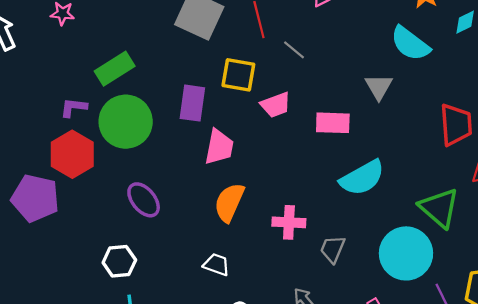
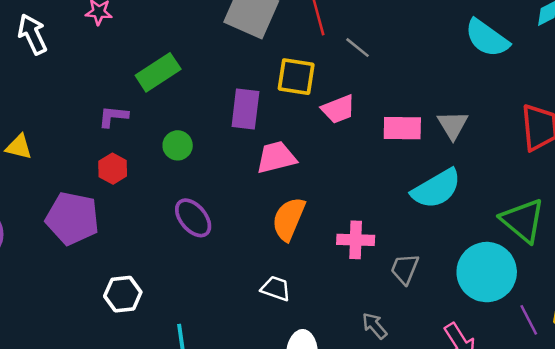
gray triangle: (379, 87) -> (453, 125), moved
green circle: (126, 122) -> (178, 145), moved, size x0.5
pink trapezoid: (219, 147) -> (276, 157), turned -114
red hexagon: (72, 154) -> (113, 169), size x0.6
white hexagon: (119, 261) -> (123, 294), moved

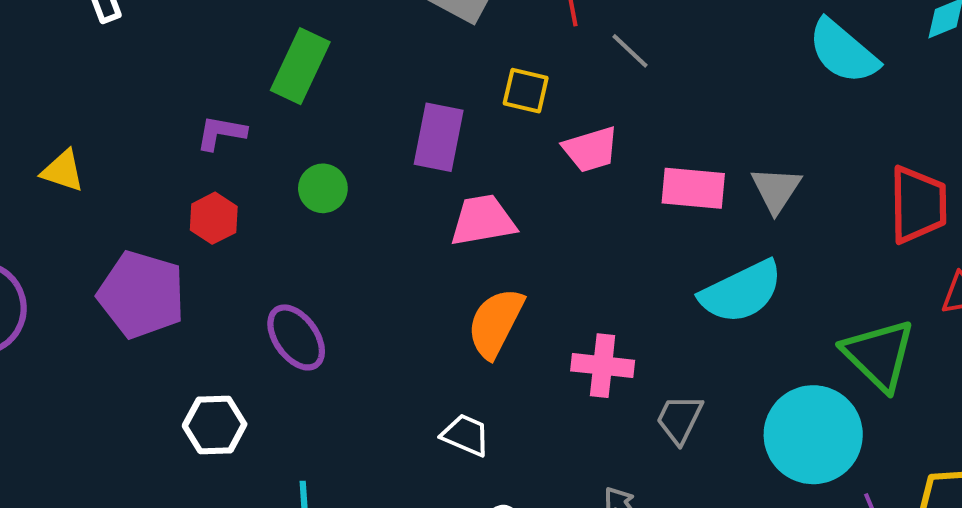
green rectangle: (158, 72) -> (300, 66), turned -36
yellow square: (296, 77) -> (526, 91), size x0.7
purple ellipse: (193, 218) -> (296, 337), moved

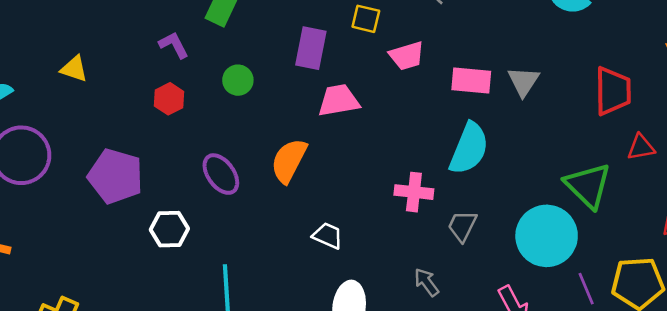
purple L-shape: (221, 133) -> (174, 45), turned 52
cyan semicircle: (741, 292) -> (469, 148), moved, turned -42
purple pentagon: (142, 295) -> (115, 176), moved
orange semicircle: (496, 323) -> (289, 161), moved

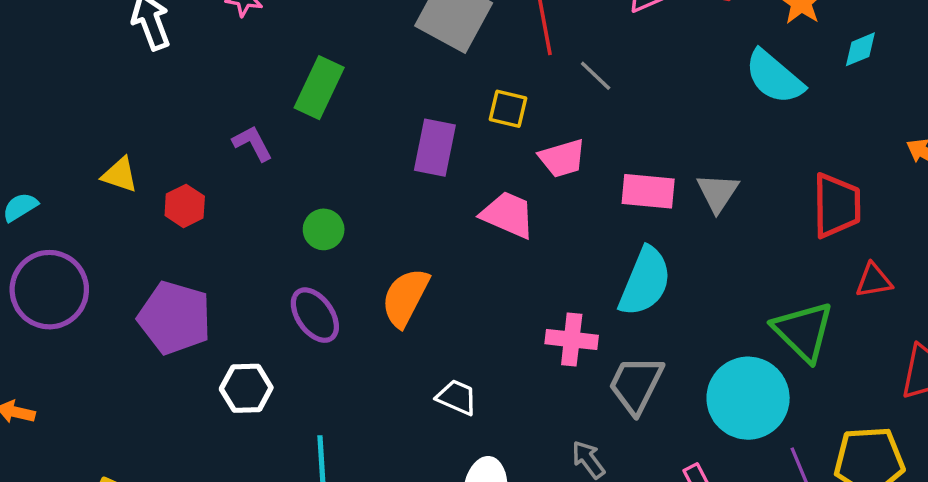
green circle: (238, 80) -> (324, 229), moved
red hexagon: (169, 99) -> (185, 206), moved
pink trapezoid: (339, 101) -> (508, 215), moved, turned 33
gray trapezoid: (462, 226) -> (636, 385), size x1.4

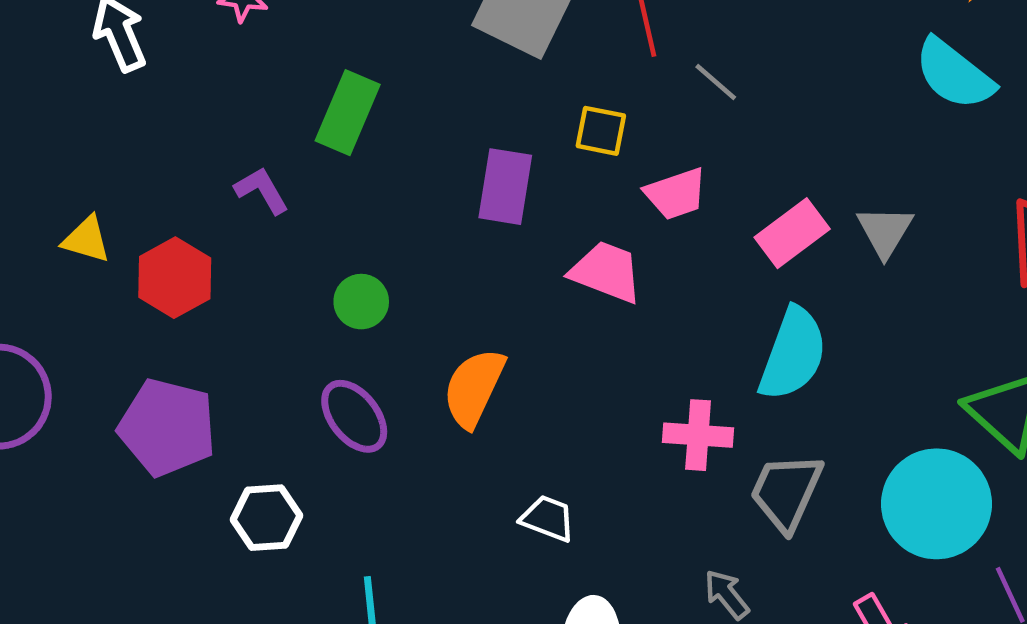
pink rectangle: (648, 191) -> (792, 233), turned -40
red hexagon: (185, 206) -> (175, 278), size x1.4

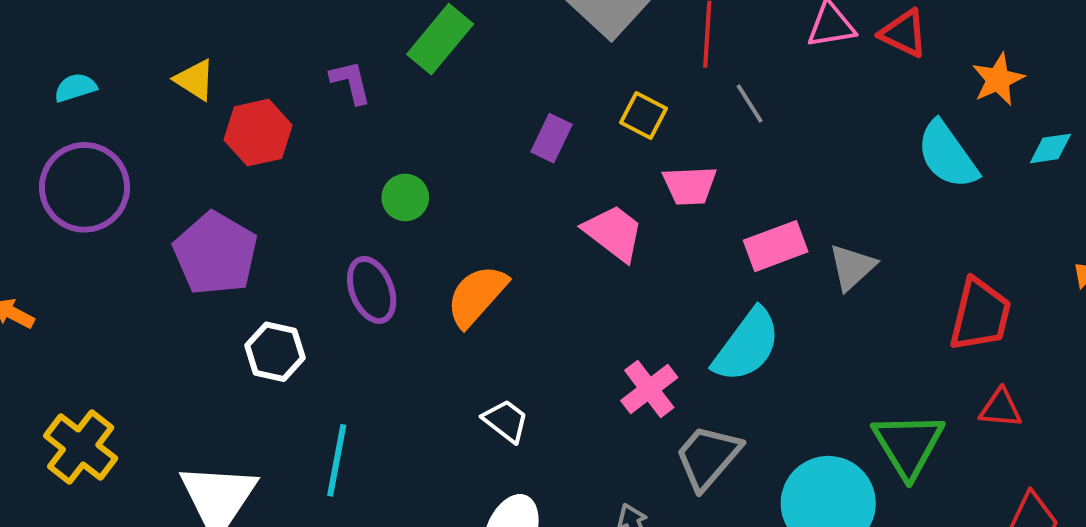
purple rectangle: (505, 187) -> (551, 138), size x0.7
pink cross: (698, 435) -> (649, 389), turned 32

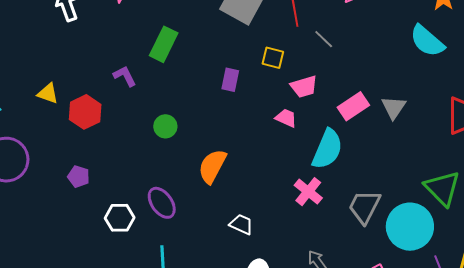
pink trapezoid: (614, 233) -> (286, 118), moved, size x0.7
purple pentagon: (216, 254) -> (79, 177), size x0.5
purple ellipse: (372, 290) -> (162, 203), moved
cyan semicircle: (747, 345) -> (327, 149), moved
gray trapezoid: (708, 457) -> (364, 207), moved

